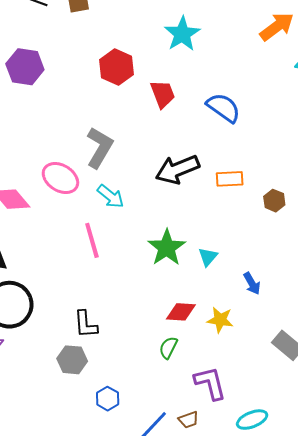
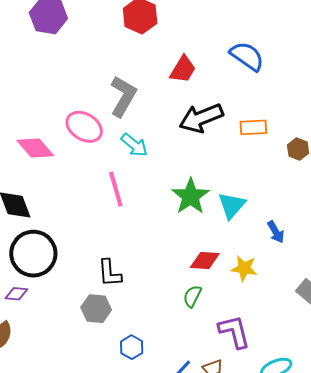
red trapezoid: (163, 94) -> (183, 69), moved, turned 52
cyan triangle: (208, 257) -> (232, 205), size x1.4

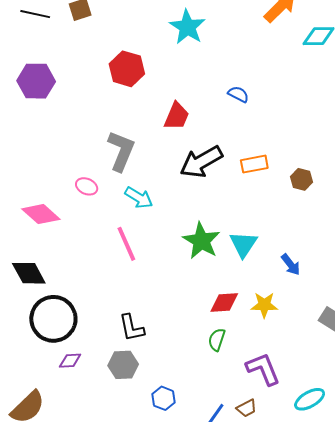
blue semicircle: (247, 56) -> (238, 94), size x0.6
pink ellipse: (84, 127) -> (87, 186), size x0.6
purple diamond: (16, 294) -> (70, 361), moved

